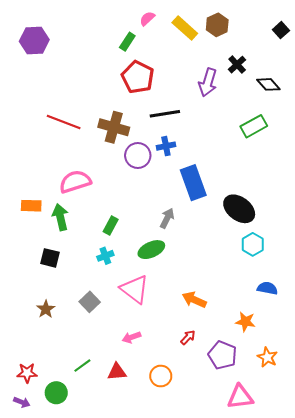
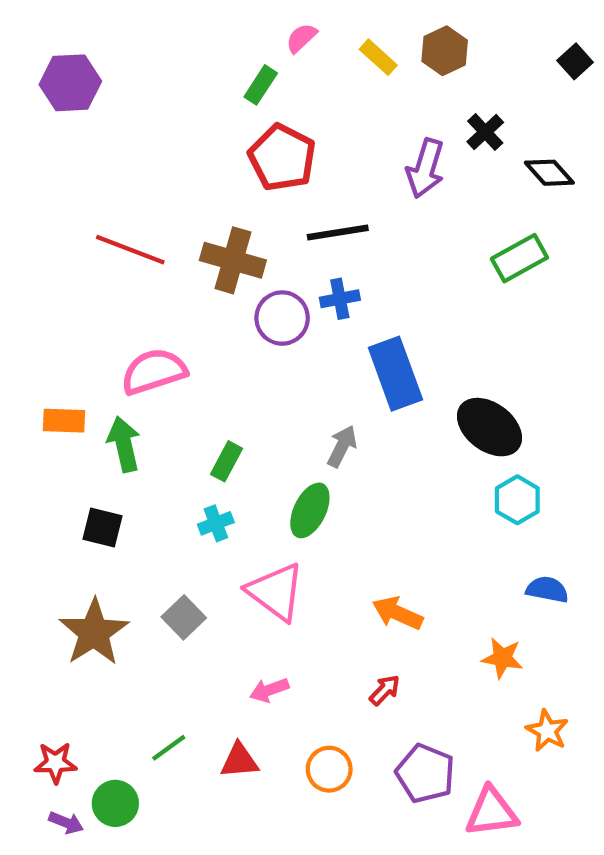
yellow rectangle: (185, 28) -> (378, 57), size x0.7
green ellipse: (151, 250) -> (310, 510), turned -40
brown star: (46, 309) -> (94, 632), size x1.8
purple pentagon: (222, 355) -> (425, 773), moved
purple arrow: (22, 402) -> (66, 823), moved

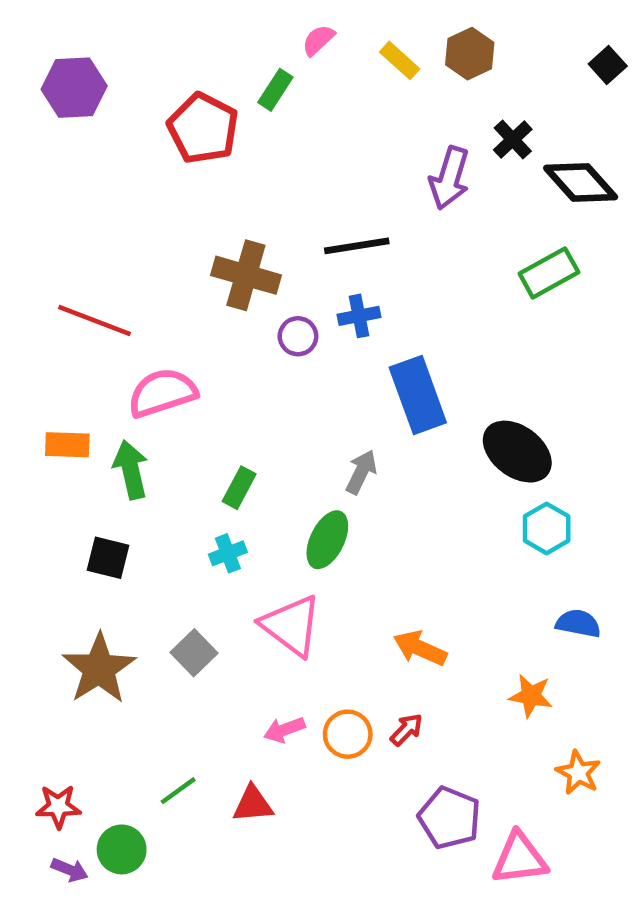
red pentagon: (282, 158) -> (203, 128), moved
black diamond: (549, 173) -> (581, 183), size x1.4
red line: (130, 250) -> (94, 320), moved
purple circle: (282, 318) -> (298, 336), size x0.7
orange circle: (329, 769) -> (348, 734), moved

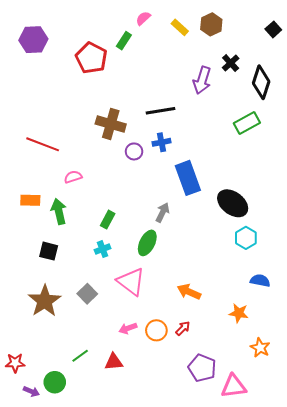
black diamond: (581, 183) -> (261, 82), turned 60
pink semicircle: (162, 393) -> (73, 177), size x0.6
red star: (58, 806) -> (15, 363), moved

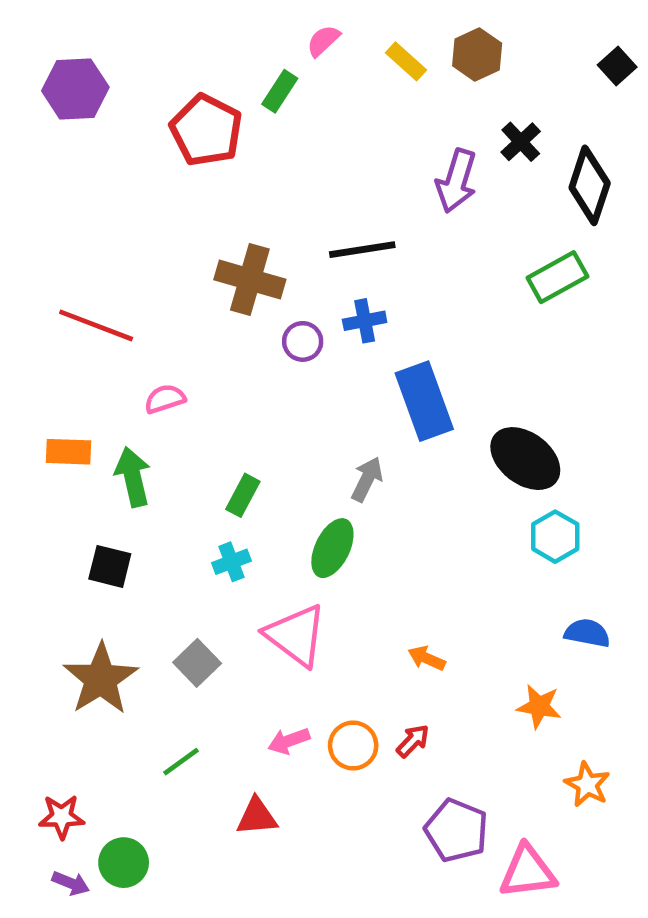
orange arrow: (189, 292) -> (427, 658), size x0.7
green line: (80, 356) -> (181, 762), moved
red star: (15, 363) -> (62, 817), moved

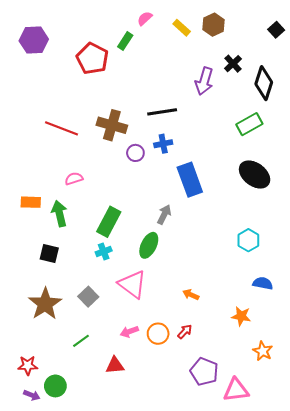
red line: (96, 325) -> (62, 128), moved
black ellipse: (525, 459) -> (255, 174), moved
green rectangle: (243, 495) -> (109, 222), size x1.6

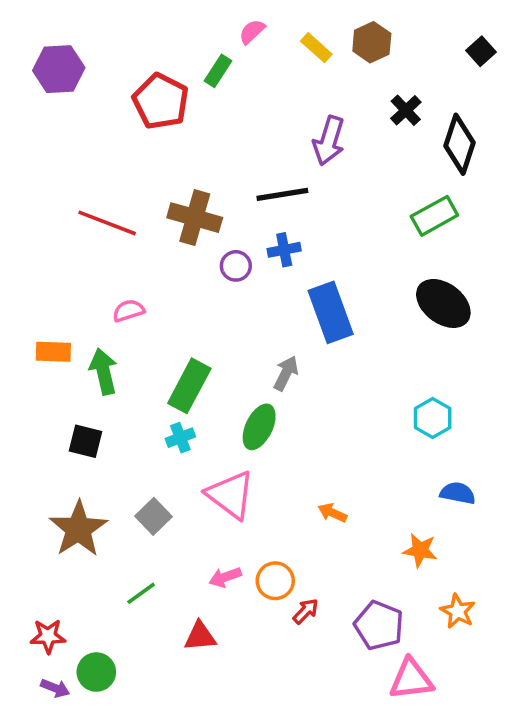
purple arrow: (204, 81) -> (329, 141), moved
red arrow: (185, 332) -> (306, 611), moved
purple pentagon: (204, 372) -> (379, 625), moved

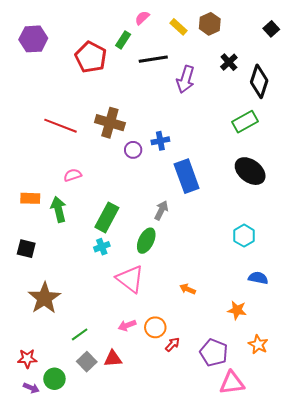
black line: (282, 194) -> (153, 59), moved
black square: (86, 441) -> (26, 249), moved
gray square: (154, 516) -> (87, 362), moved

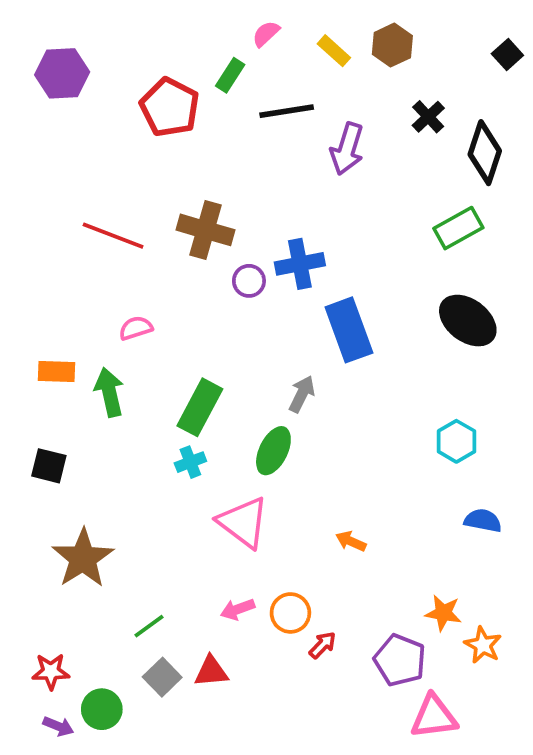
blue cross: (160, 141) -> (300, 264), size x1.4
orange star: (237, 310) -> (443, 613), moved

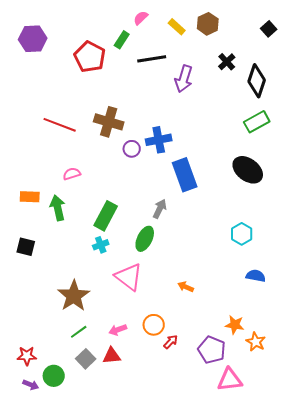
green rectangle: (458, 228) -> (257, 122), moved
brown star: (83, 558) -> (74, 296), moved
pink arrow: (238, 609) -> (118, 330), moved

